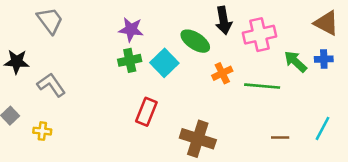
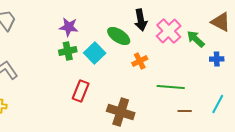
pink cross: (260, 35) -> (169, 31), turned -30
blue cross: (324, 59) -> (217, 59), moved
green arrow: (296, 62) -> (196, 39), moved
green line: (262, 86) -> (171, 87), moved

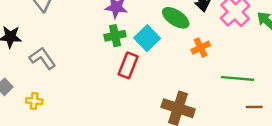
red rectangle: (81, 91) -> (128, 65), moved

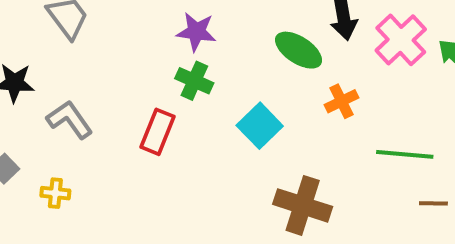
green cross: (115, 36) -> (194, 81), turned 36
cyan square: (147, 38) -> (260, 126), moved
red rectangle: (128, 65) -> (158, 132), moved

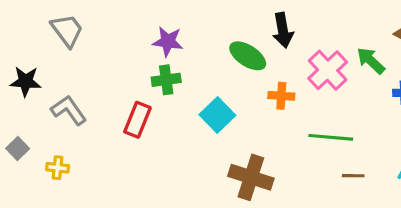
pink cross: (401, 40) -> (328, 70), moved
green cross: (194, 81) -> (166, 80), turned -32
orange cross: (341, 101) -> (281, 96), turned 30

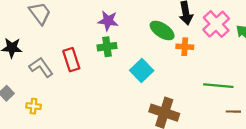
pink cross: (328, 70) -> (216, 24), moved
orange cross: (281, 96) -> (185, 47), moved
red rectangle: (137, 120) -> (71, 60), moved, turned -40

